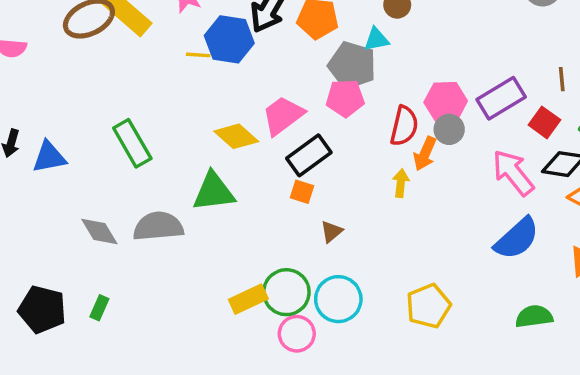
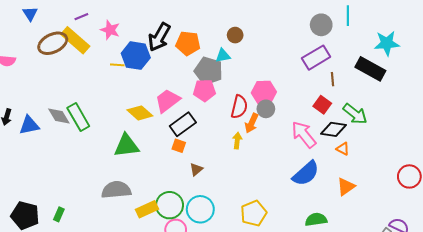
purple rectangle: (501, 98) -> (316, 58), moved
gray semicircle: (158, 226) -> (116, 190), moved
gray diamond: (99, 232) -> (59, 116), moved

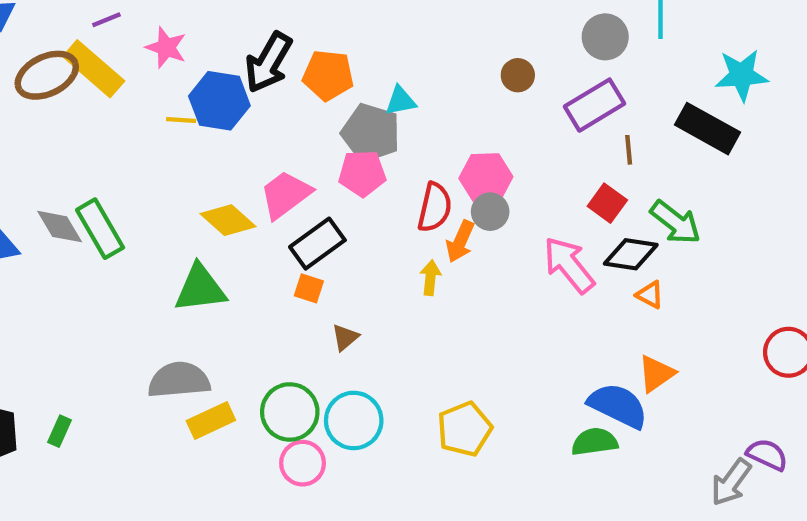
brown circle: (235, 35) -> (518, 75), moved
blue semicircle: (306, 173) -> (618, 406), moved, turned -112
yellow rectangle: (147, 209) -> (211, 420), moved

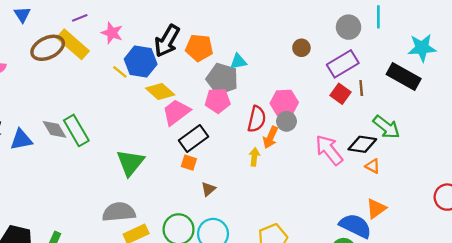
yellow line: (181, 120) -> (120, 72), turned 35
red square: (607, 203) -> (340, 94), moved
yellow diamond: (228, 220) -> (160, 91), moved
green triangle: (200, 288) -> (130, 163), turned -44

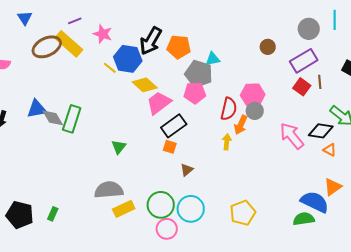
green rectangle: (76, 130) -> (72, 119), turned 48
blue triangle: (21, 140) -> (37, 109), moved
green triangle: (130, 163) -> (119, 147), size x0.6

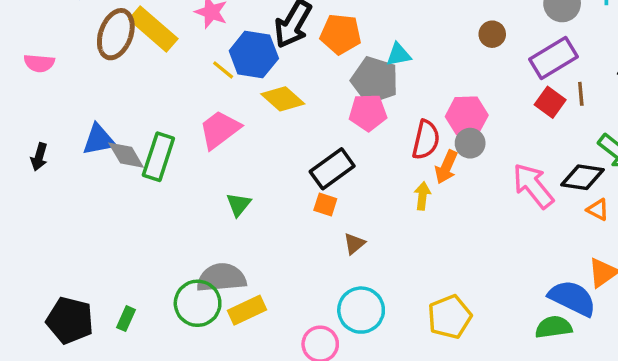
brown ellipse: (47, 47) -> (116, 34), turned -44
pink trapezoid: (159, 103) -> (220, 130), moved
green circle: (161, 205) -> (198, 303), moved

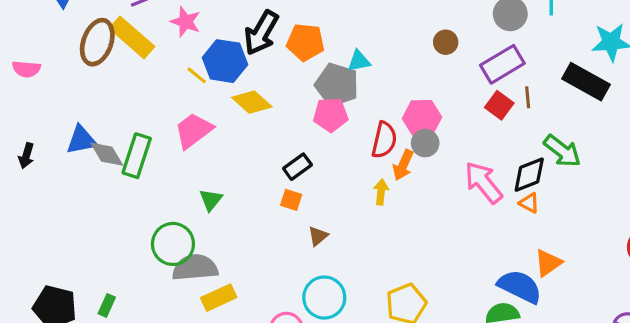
black rectangle: (332, 169) -> (297, 167), size x0.7
black diamond: (582, 177) -> (529, 175), turned -30
orange triangle: (598, 210) -> (529, 203), moved
green circle: (198, 303) -> (173, 244), moved

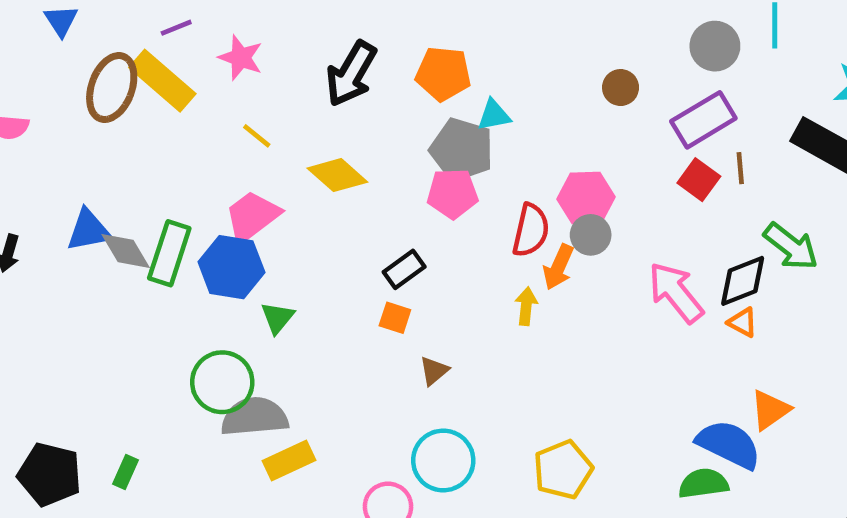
orange pentagon: (305, 42) -> (443, 74), moved
blue hexagon: (225, 61) -> (231, 267), moved

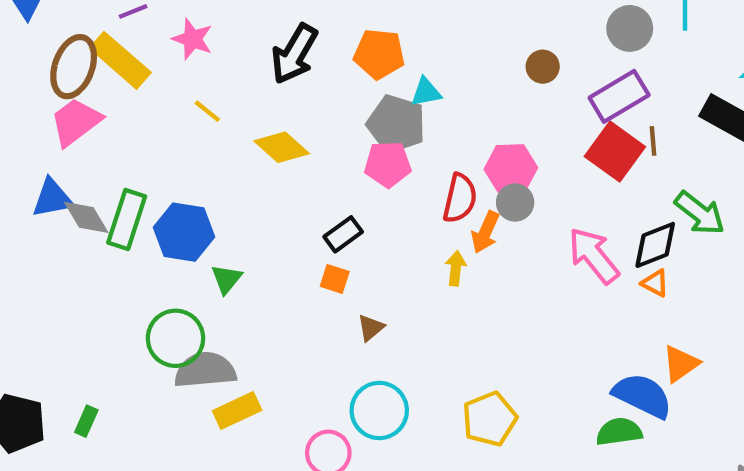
red square: (699, 180) -> (615, 152), size x1.5
pink trapezoid: (252, 216) -> (76, 122), moved

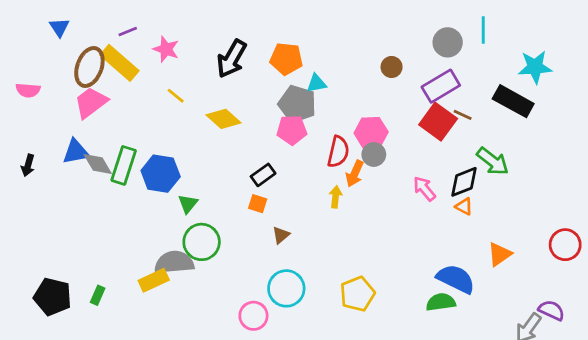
brown line: (653, 141) -> (463, 115), turned -60
pink arrow: (594, 256) -> (424, 189), size x0.7
green circle: (175, 338) -> (202, 242), moved
orange triangle: (681, 364) -> (500, 254), moved
yellow rectangle: (237, 410) -> (154, 280), moved

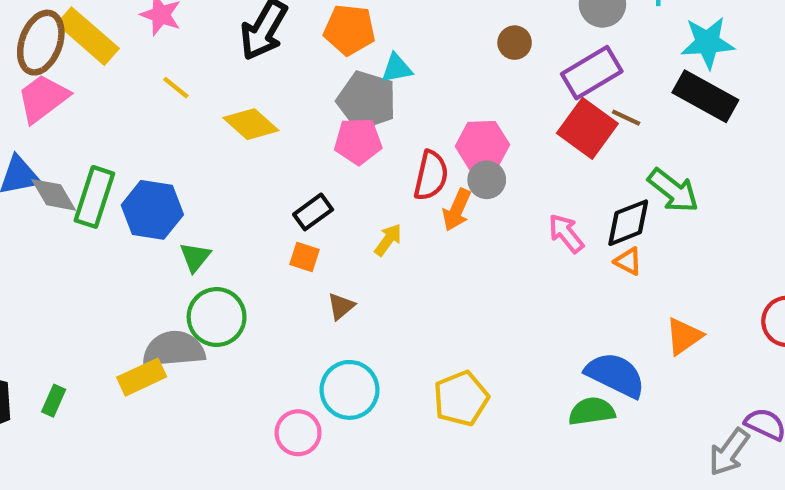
cyan star: (535, 67) -> (708, 43), moved
yellow arrow: (336, 197) -> (388, 240), moved, turned 30

